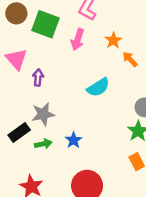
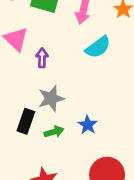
cyan semicircle: (98, 87) -> (98, 47), moved
black rectangle: (19, 133) -> (26, 121), turned -30

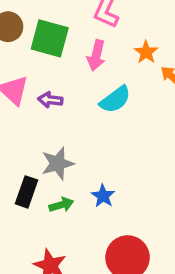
purple arrow: (42, 58) -> (50, 100), moved, turned -84

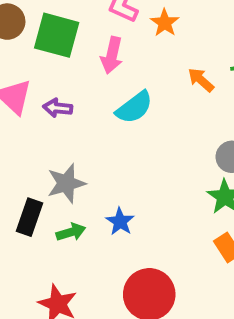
orange star: (146, 52) -> (165, 23), moved

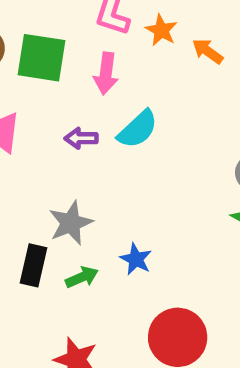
orange arrow: (201, 80) -> (208, 51), moved
purple arrow: (58, 108) -> (81, 138), moved

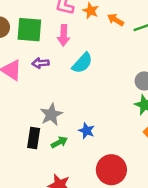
purple arrow: (81, 138) -> (40, 63), moved

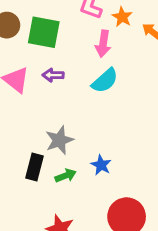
pink arrow: (64, 35) -> (103, 44), moved

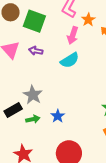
gray star: (59, 140) -> (33, 95), turned -30
black rectangle: (34, 167) -> (13, 110), turned 36

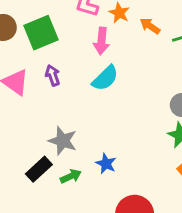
green square: (34, 21) -> (41, 33), turned -30
purple arrow: (36, 51) -> (53, 75), turned 72

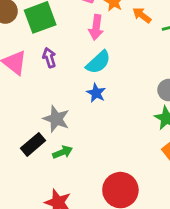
blue star: (106, 164) -> (96, 93), moved

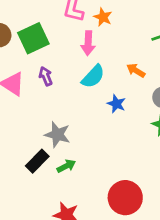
orange arrow: (142, 15) -> (136, 70), moved
blue star: (96, 93) -> (116, 104), moved

